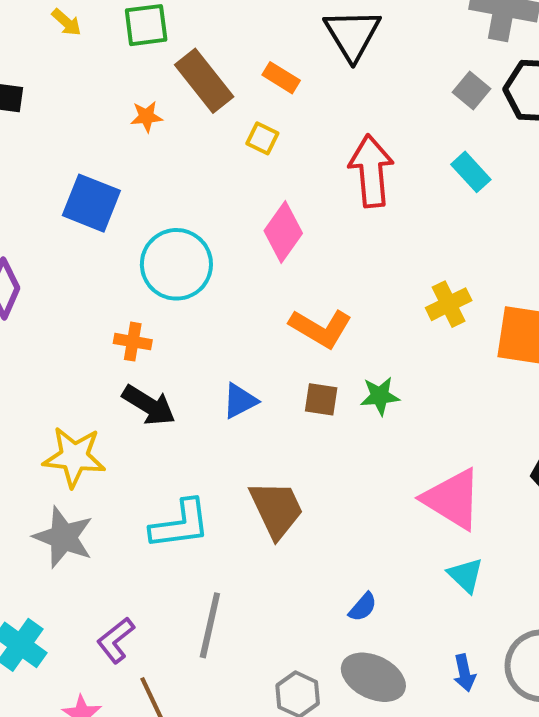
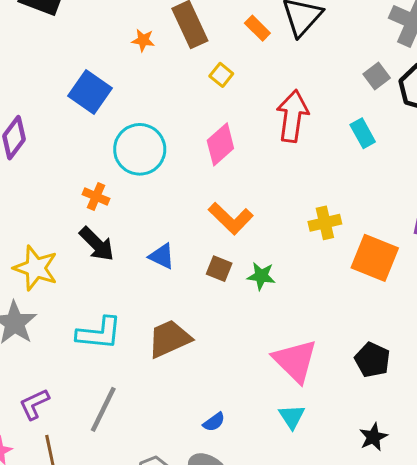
orange rectangle: (281, 78) -> (257, 28), moved
blue triangle: (240, 401) -> (162, 256), turned 40
brown trapezoid: (276, 509) -> (169, 339), turned -102

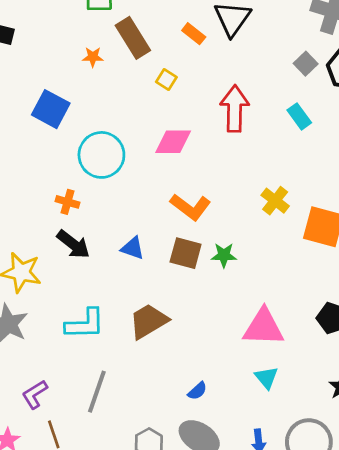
pink diamond: (220, 144) -> (173, 142), turned 48
yellow cross: (325, 223) -> (275, 201), turned -32
brown square: (219, 269) -> (186, 253), size x1.4
pink triangle: (295, 361) -> (263, 327), turned -36

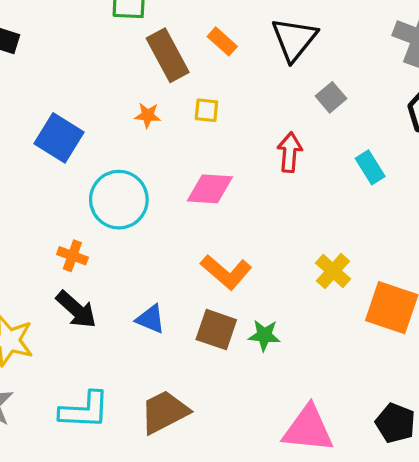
orange rectangle: (194, 34) -> (222, 41), moved
orange star: (93, 57) -> (148, 115), moved
gray square: (306, 64) -> (331, 97), moved
yellow square: (166, 79) -> (206, 110), turned -30
red arrow: (235, 109) -> (290, 152), size x0.7

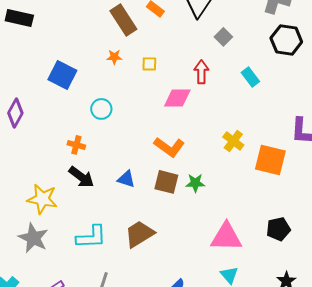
yellow square: (206, 110) -> (149, 64), moved
pink diamond: (210, 189) -> (177, 98), moved
cyan circle: (119, 200) -> (101, 109), size x0.6
black pentagon: (395, 423) -> (278, 229), turned -30

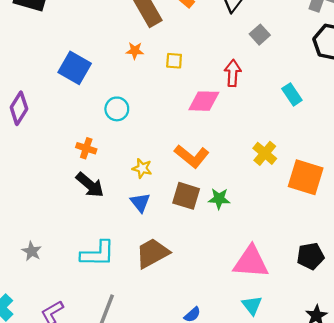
cyan rectangle: (250, 77) -> (292, 94), moved
blue triangle: (126, 179) -> (140, 202), moved, turned 30
yellow star: (42, 199) -> (142, 168), moved, size x0.6
gray star: (33, 238) -> (32, 251), size x0.6

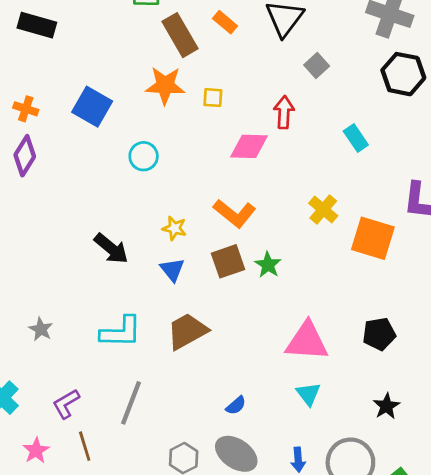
orange star: (135, 51) -> (165, 85), size x1.8
orange cross: (86, 148) -> (26, 109), moved
brown square: (186, 196) -> (228, 261), turned -36
green star: (219, 199) -> (268, 265), turned 30

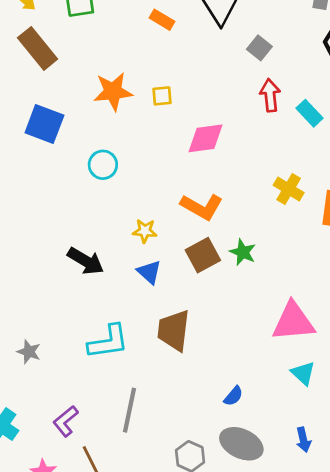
brown rectangle: (180, 35) -> (38, 48), moved
red arrow: (284, 112) -> (270, 95), moved
brown trapezoid: (187, 331) -> (174, 330), turned -45

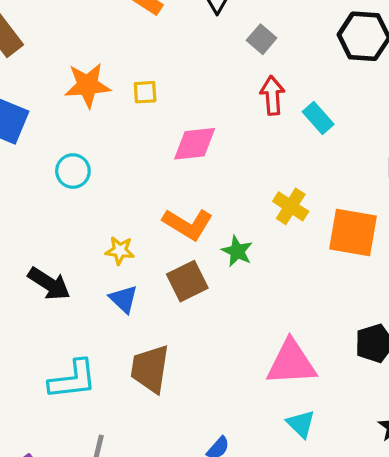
green star: (243, 252) -> (237, 251), moved

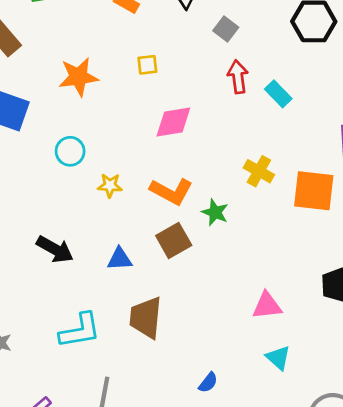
yellow square: (145, 92) -> (147, 65), moved
yellow star: (120, 250) -> (110, 185), moved
blue triangle: (124, 299) -> (120, 259), turned -44
pink triangle: (291, 363) -> (267, 306), size x0.7

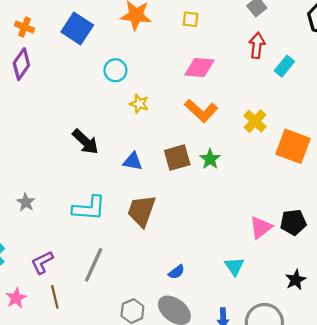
cyan rectangle: (278, 94) -> (284, 66), turned 70
orange L-shape: (171, 191) -> (201, 111), moved
green star: (215, 212) -> (210, 159), moved
pink triangle: (267, 306) -> (261, 227), moved, turned -45

